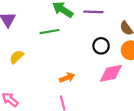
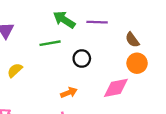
black circle: (101, 46) -> (82, 59), moved

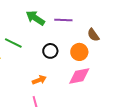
green line: (50, 43) -> (13, 43), moved, turned 36
orange circle: (137, 63) -> (79, 52), moved

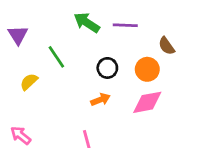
green line: (13, 43) -> (56, 57), turned 30
orange arrow: (39, 80) -> (100, 100), moved

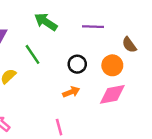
green arrow: (87, 23) -> (46, 22), moved

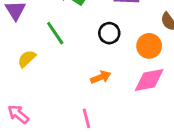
black circle: (77, 64) -> (109, 33), moved

